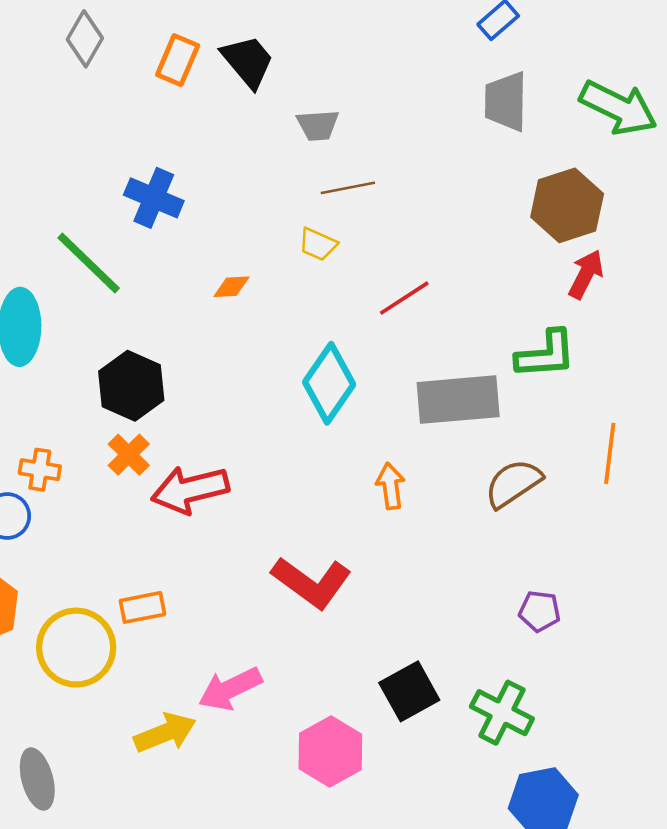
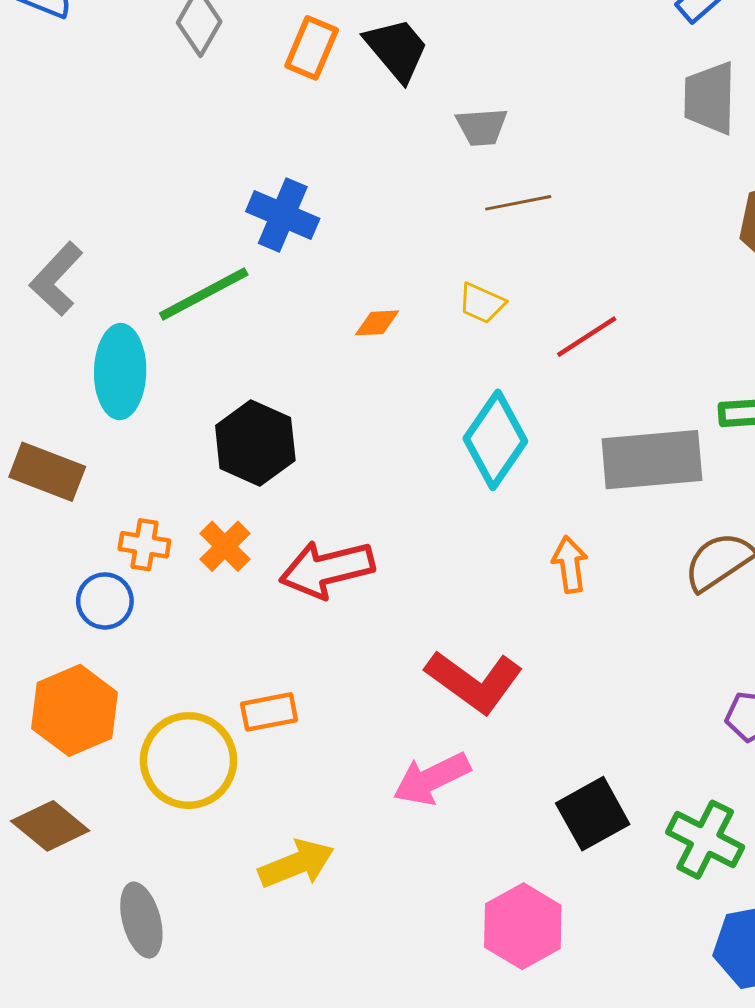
yellow trapezoid: (318, 244) -> (482, 303), moved
green line: (89, 263) -> (204, 294), turned -72
orange cross: (129, 455) -> (225, 546), moved
pink arrow: (230, 689) -> (432, 779), moved
pink hexagon: (330, 751) -> (523, 926), moved

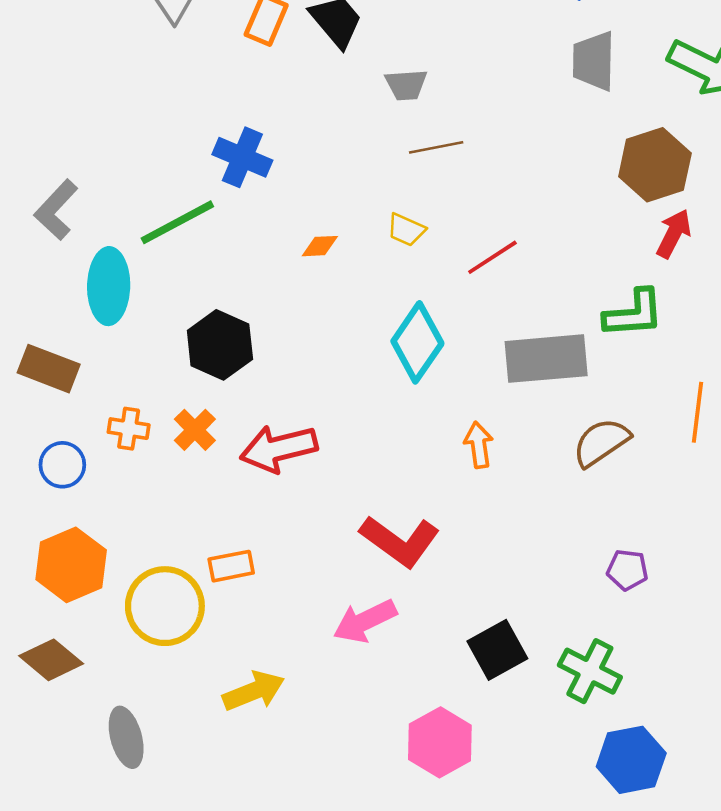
blue circle: (105, 601) -> (62, 465), moved

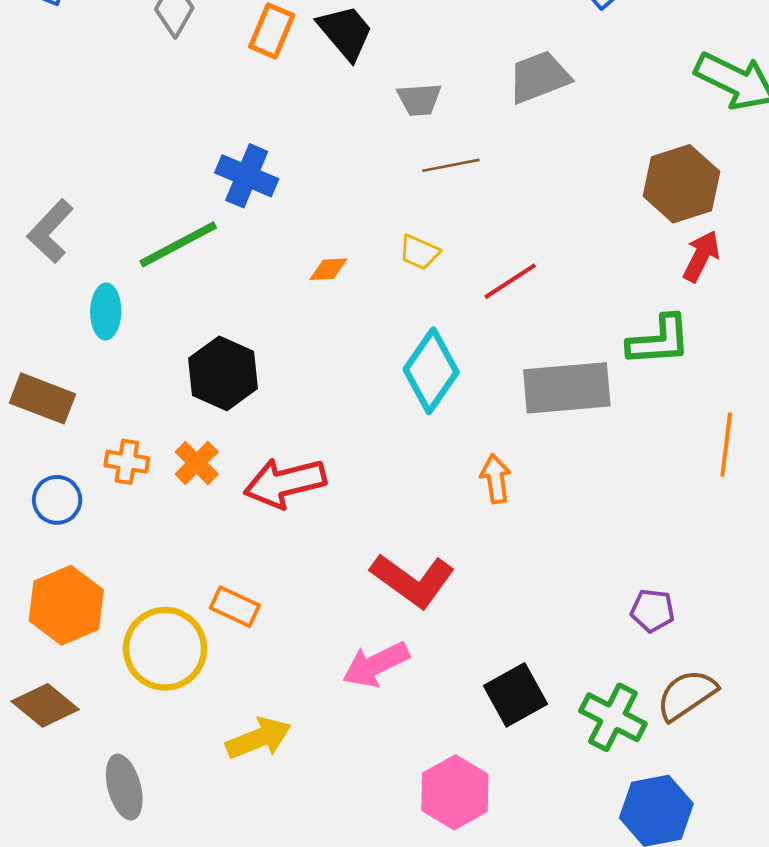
gray trapezoid: (594, 61) -> (539, 77), moved, turned 68
cyan ellipse: (109, 286) -> (106, 312), size x0.7
brown semicircle: (601, 442) -> (687, 695), moved
orange rectangle: (231, 566) -> (235, 607), turned 36

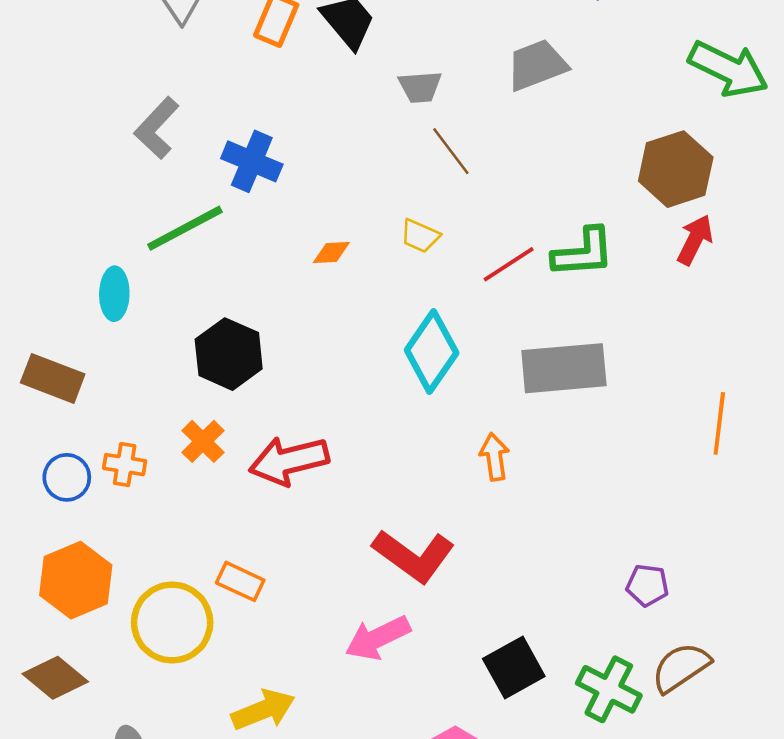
brown line: (451, 165) -> (451, 151), turned 64
gray L-shape: (50, 231) -> (157, 128), moved
green L-shape: (659, 340) -> (583, 253), moved
orange cross: (127, 462) -> (125, 465), moved

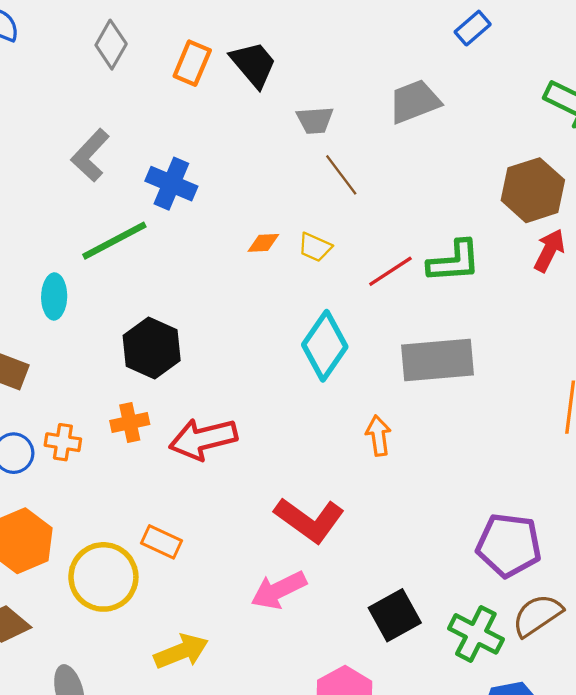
orange diamond: (331, 253) -> (263, 243), moved
orange cross: (203, 441) -> (130, 422), turned 33
purple pentagon: (647, 585) -> (509, 545), size x1.8

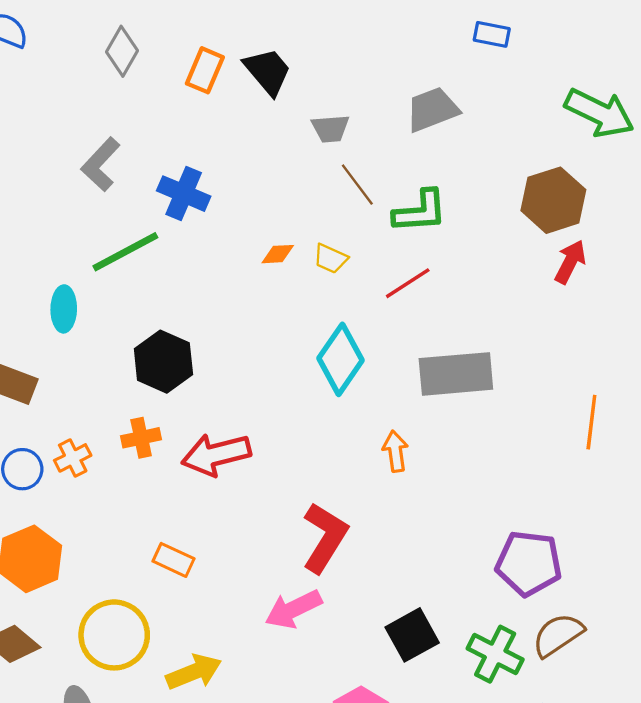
blue rectangle: (473, 28) -> (492, 34), turned 52
green L-shape: (454, 261) -> (420, 211), moved
orange cross: (63, 442) -> (73, 458), turned -36
red L-shape: (309, 520) -> (325, 538), turned -94
yellow circle: (103, 577) -> (114, 635), moved

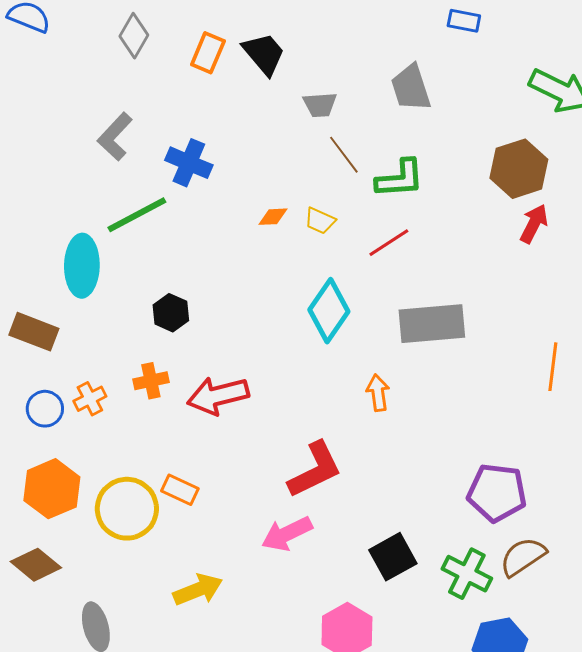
gray trapezoid: (432, 109) -> (411, 88), turned -87
cyan ellipse: (64, 309) -> (82, 266), size x1.5
black hexagon: (163, 362) -> (171, 313), size x0.7
red L-shape: (325, 538) -> (315, 470), turned 32
yellow circle: (114, 635) -> (127, 509), moved

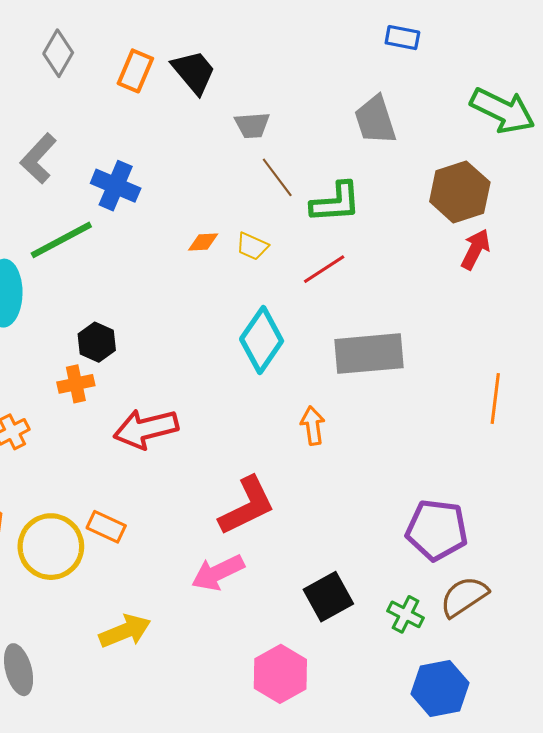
gray trapezoid: (411, 88) -> (375, 120), moved
orange cross: (151, 381) -> (76, 384), moved
green cross: (467, 574) -> (406, 614), size x0.7

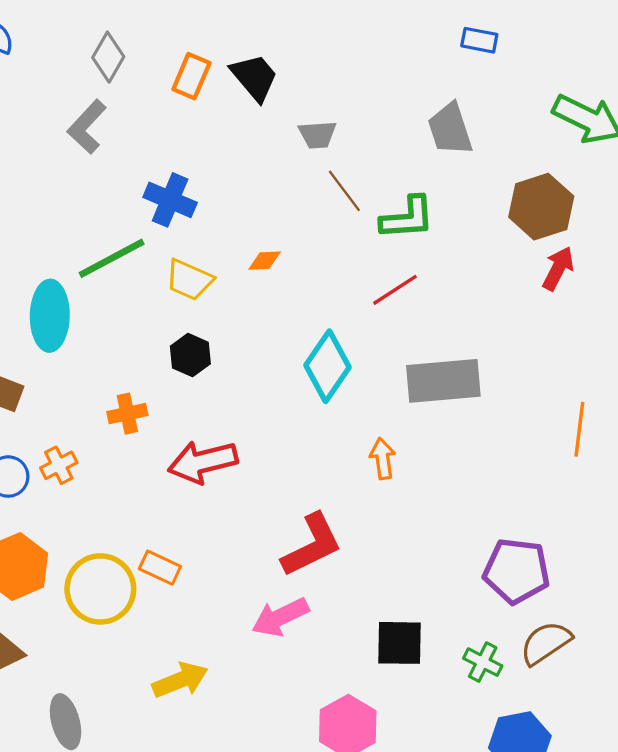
gray L-shape: (38, 159) -> (87, 127), moved
yellow trapezoid: (252, 246) -> (189, 280), moved, size x1.4
black hexagon: (97, 342) -> (190, 355), moved
black square: (328, 597) -> (399, 643), turned 30

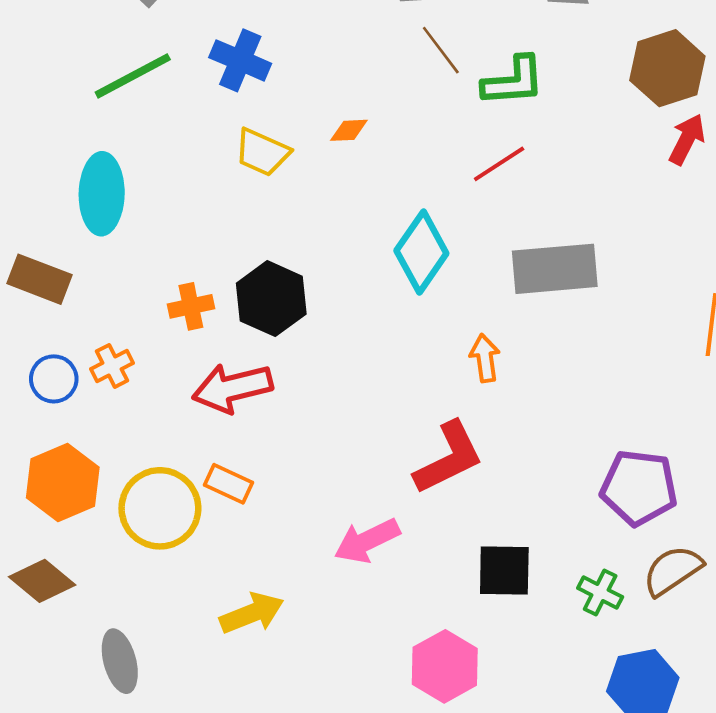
green line: (112, 258) -> (133, 76), moved
black hexagon: (190, 355) -> (271, 299), moved, size x1.5
red arrow: (203, 462) -> (232, 388), moved
red L-shape: (312, 545) -> (449, 458), moved

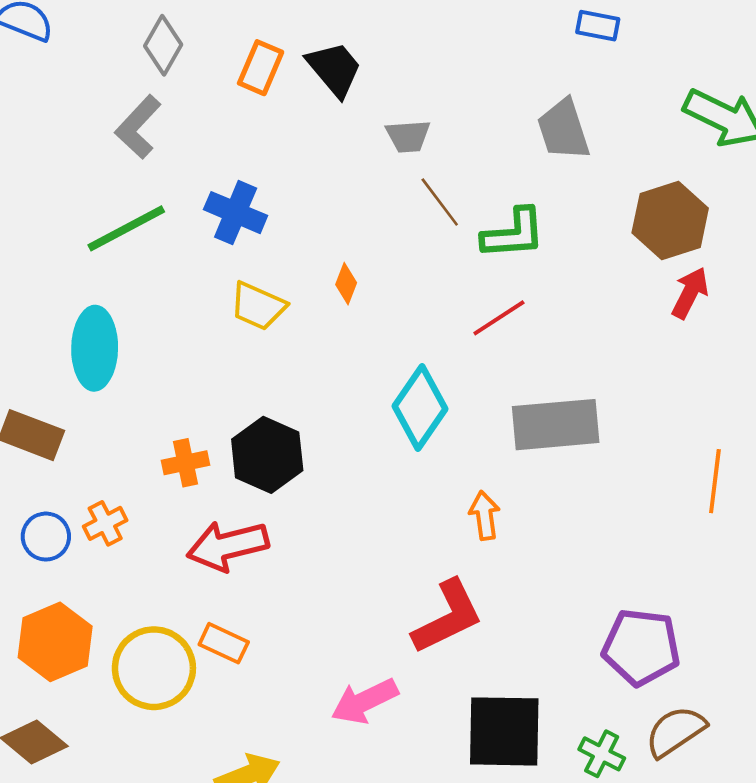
orange diamond: (349, 130) -> (346, 284), turned -66
black square: (504, 571) -> (504, 731), size x1.4

